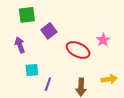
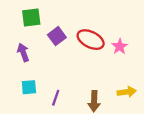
red ellipse: (78, 50) -> (91, 40), moved
cyan square: (32, 70) -> (29, 87), moved

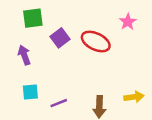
pink star: (120, 47) -> (128, 22), moved
purple line: (56, 98) -> (59, 103), turned 49

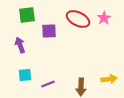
purple square: (60, 38) -> (49, 31), turned 35
red ellipse: (96, 42) -> (78, 19), moved

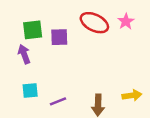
green square: (27, 15) -> (33, 30), moved

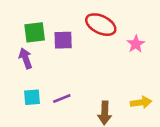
pink star: (126, 21) -> (136, 44), moved
purple line: (58, 101) -> (62, 99), moved

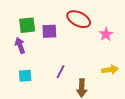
purple line: (62, 99) -> (60, 72), moved, turned -40
yellow arrow: (141, 102) -> (110, 70), moved

